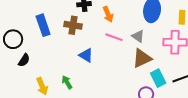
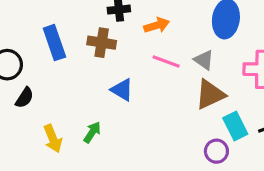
orange arrow: (108, 14) -> (157, 25), turned -84
green arrow: (67, 82) -> (92, 132), turned 64

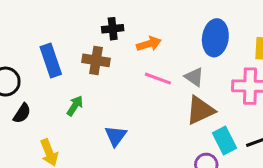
blue triangle: (122, 90) -> (116, 136), moved, turned 35
green arrow: (92, 132) -> (75, 106), moved

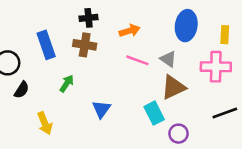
black cross: (113, 29) -> (89, 18), moved
cyan rectangle: (224, 140) -> (154, 113), moved

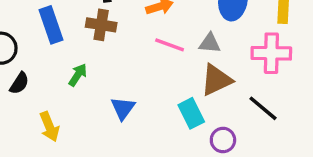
gray triangle: (168, 59) -> (210, 43), turned -30
black line: (225, 113) -> (263, 108), moved, turned 60

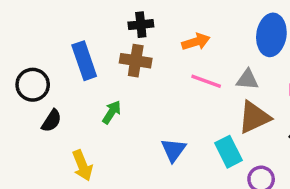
blue triangle: (123, 108) -> (173, 150), moved

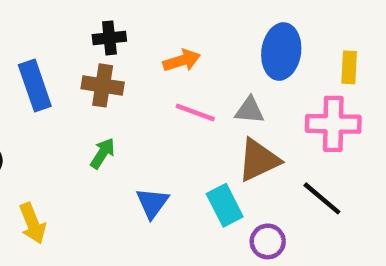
green arrow: (112, 112) -> (103, 153), moved

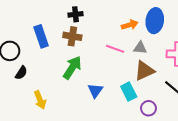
orange arrow: (182, 61) -> (130, 25), moved
green arrow: (103, 153) -> (72, 68), size x1.6

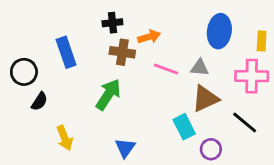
orange arrow: (130, 25) -> (149, 37), moved
brown cross: (72, 36) -> (122, 52), moved
blue triangle: (95, 91) -> (125, 148), moved

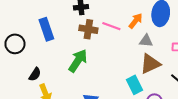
orange arrow: (149, 37) -> (136, 21), moved, turned -35
pink line: (166, 69) -> (111, 26), moved
black semicircle: (39, 101) -> (35, 74), moved

